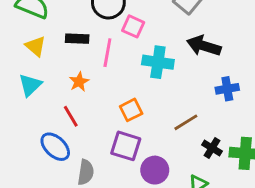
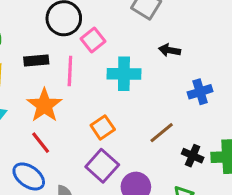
pink square: (133, 26) -> (93, 40), turned 35
black arrow: (204, 46) -> (170, 50), size x0.6
orange star: (79, 82) -> (44, 105), size x1.6
purple square: (126, 146) -> (102, 166), turned 32

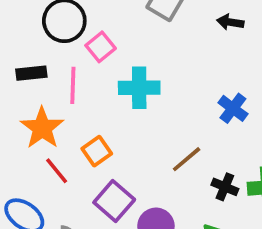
black arrow: (170, 50) -> (230, 22), moved
blue cross: (200, 92) -> (233, 108), turned -35
orange square: (103, 127) -> (97, 151), moved
red line: (41, 143) -> (57, 171), moved

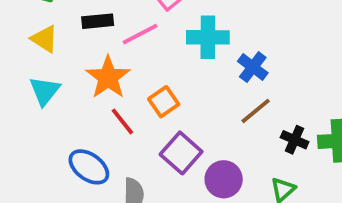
pink line: (73, 85) -> (140, 34), turned 60
blue cross: (233, 108) -> (253, 67), moved

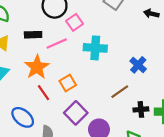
blue cross: (253, 67) -> (138, 65), moved
black cross: (295, 140) -> (141, 109), turned -32

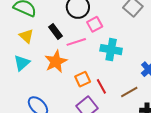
black rectangle: (33, 35) -> (55, 32), turned 49
red line: (43, 93) -> (101, 86), moved

